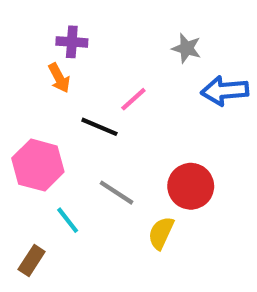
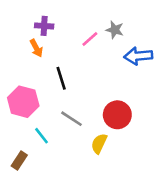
pink line: (133, 99) -> (90, 39), moved
black line: (99, 127) -> (61, 78), turned 50

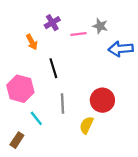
purple cross: (44, 26) -> (52, 23), moved, turned -35
pink line: (90, 39) -> (78, 34), turned 35
gray line: (72, 119) -> (63, 104), turned 54

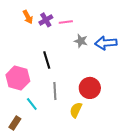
gray star: (100, 26) -> (81, 41), moved
pink line: (78, 34) -> (66, 22), moved
orange arrow: (32, 42) -> (28, 17), moved

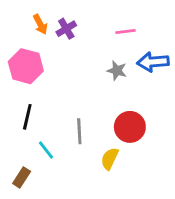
pink line: (66, 22) -> (126, 32), moved
gray star: (81, 41) -> (117, 71), moved
black line: (47, 60) -> (27, 117), moved, turned 30
pink hexagon: (18, 78) -> (26, 66), moved

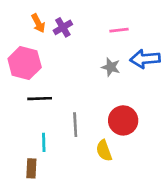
black line: (27, 117) -> (40, 99), moved, turned 75
cyan line: (46, 150) -> (44, 142), turned 36
yellow semicircle: (110, 159) -> (104, 151), turned -45
brown rectangle: (22, 177) -> (31, 168), moved, turned -30

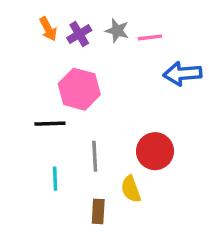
pink hexagon: (25, 63) -> (79, 89), moved
gray star: (111, 67) -> (117, 31), moved
brown rectangle: (31, 168) -> (98, 211), moved

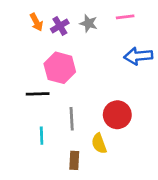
pink line: (150, 37) -> (125, 17), moved

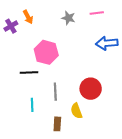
purple cross: (60, 26) -> (11, 26), moved

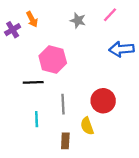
pink line: (97, 13) -> (110, 15), turned -40

